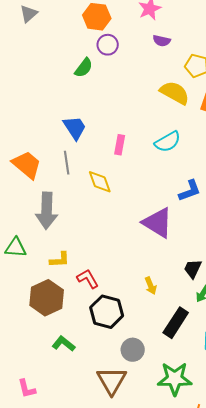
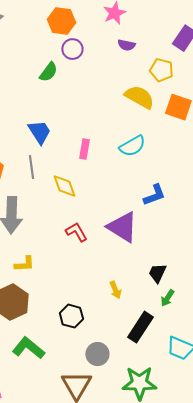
red L-shape: (88, 279) -> (76, 232), moved
black hexagon: (107, 312) -> (71, 316), size x0.7
green L-shape: (64, 344) -> (28, 348), size x1.4

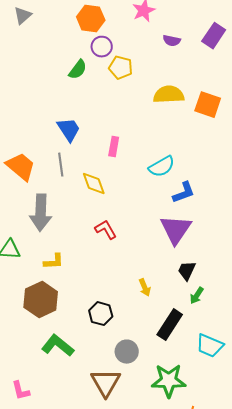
purple semicircle: (126, 45) -> (172, 41), moved
yellow pentagon: (161, 70) -> (121, 68), moved
yellow semicircle: (139, 97) -> (169, 95), turned -32
cyan semicircle: (132, 146) -> (162, 167), moved
purple triangle: (122, 227) -> (176, 230), moved, turned 32

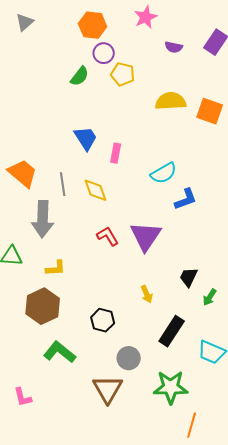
blue trapezoid: (69, 130) -> (86, 138), moved
gray line: (61, 165) -> (63, 184), moved
purple triangle: (176, 230) -> (146, 236), moved
green arrow: (197, 296) -> (210, 297), moved

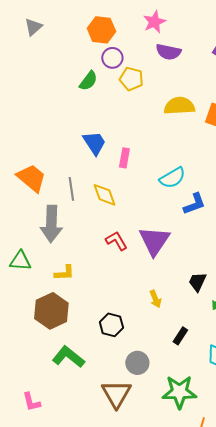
purple semicircle: (174, 47) -> (168, 52), moved, size x1.4
black rectangle: (172, 331) -> (180, 336), size x0.6

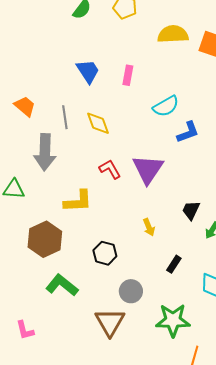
pink rectangle: (124, 158) -> (128, 75), moved
orange trapezoid: (31, 178) -> (25, 106), size x0.7
yellow L-shape: (64, 273) -> (78, 201), moved, size x1.4

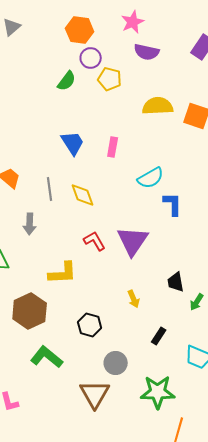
blue L-shape: (188, 132) -> (173, 204), turned -70
gray arrow: (45, 152) -> (30, 224), size x0.6
black trapezoid: (191, 210) -> (176, 282), turned -35

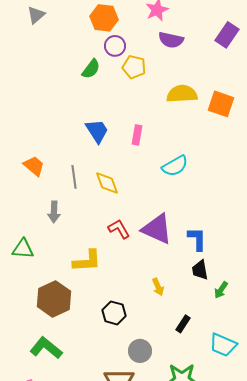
blue L-shape: (173, 204) -> (197, 239), moved
purple triangle: (133, 241) -> (157, 229), turned -40
green L-shape: (47, 357) -> (46, 348), moved

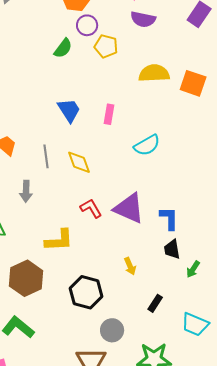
black hexagon: (114, 313) -> (86, 292), size x1.4

